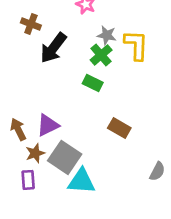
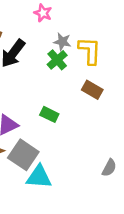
green rectangle: (93, 83) -> (49, 114), moved
brown rectangle: (119, 128) -> (92, 90), moved

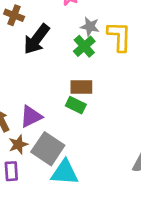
brown rectangle: (92, 90) -> (81, 87), moved, turned -30

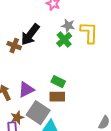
brown cross: (14, 15) -> (14, 46), moved
brown rectangle: (81, 87) -> (57, 97), moved
brown star: (18, 144) -> (17, 118), moved

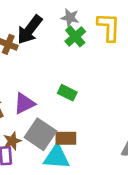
gray star: (68, 26) -> (70, 18), moved
brown rectangle: (57, 97) -> (66, 138), moved

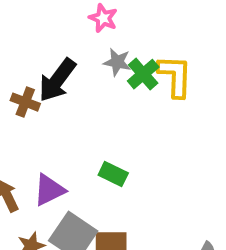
green cross: (75, 36) -> (143, 74), moved

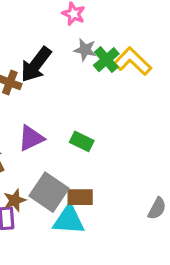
yellow L-shape: (175, 76) -> (133, 61), turned -48
purple triangle: (49, 190) -> (31, 138), moved

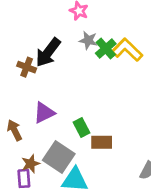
green rectangle: (82, 141) -> (82, 128), moved, turned 36
brown rectangle: (80, 197) -> (102, 142), moved

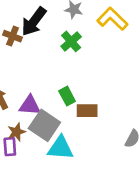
green cross: (106, 48) -> (71, 41), moved
purple triangle: (44, 113) -> (30, 105), moved, turned 30

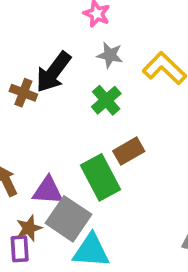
green rectangle: (67, 96) -> (100, 177), size x1.6
brown rectangle: (87, 111) -> (129, 151), moved, turned -30

